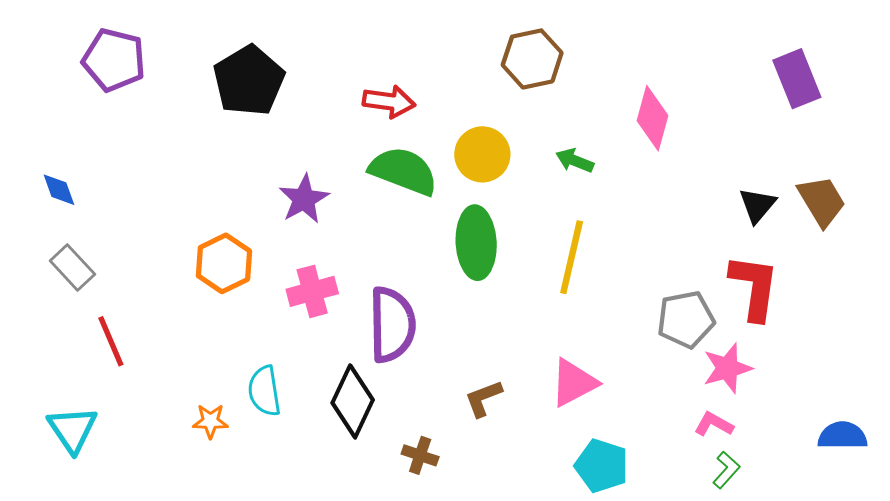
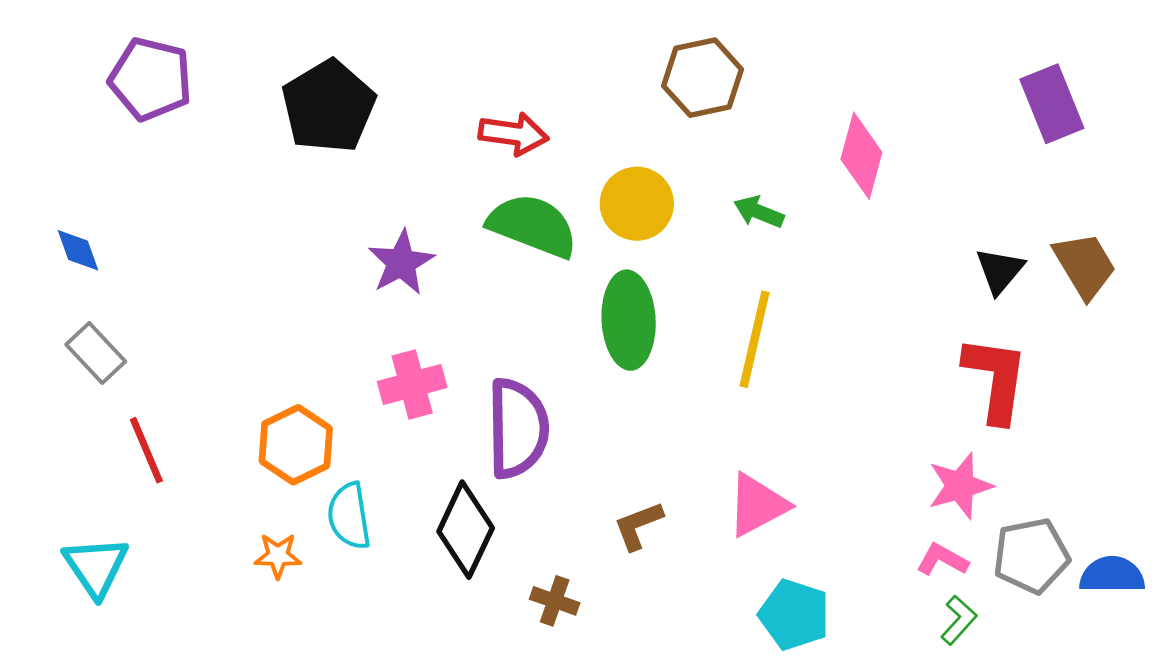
orange hexagon: (224, 263) -> (296, 445), moved
gray pentagon: (686, 319) -> (1031, 556), moved

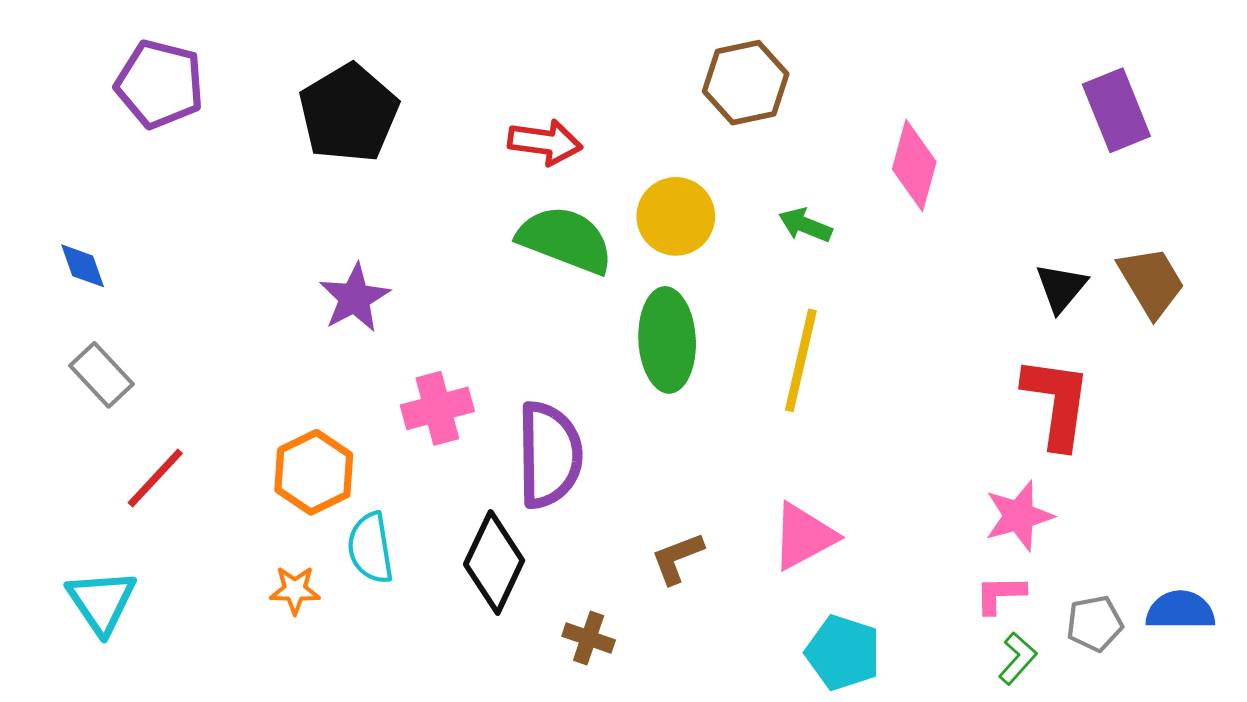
purple star: (401, 263) -> (354, 298), moved
red line: (146, 450) -> (155, 478), turned 66
gray pentagon: (1031, 556) -> (1095, 623), moved, size x0.7
pink L-shape: (942, 560) -> (1000, 594), turned -30

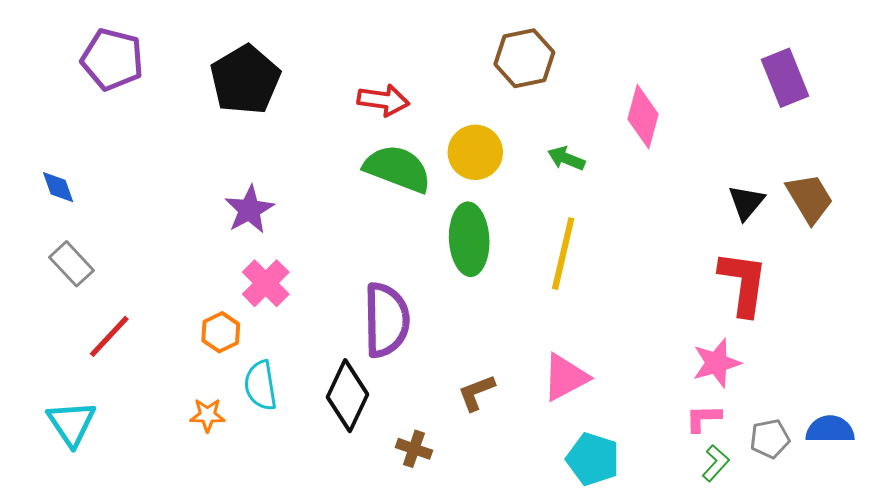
pink cross: (437, 408) -> (266, 283), moved, turned -30
orange hexagon: (314, 472) -> (221, 332), size x0.7

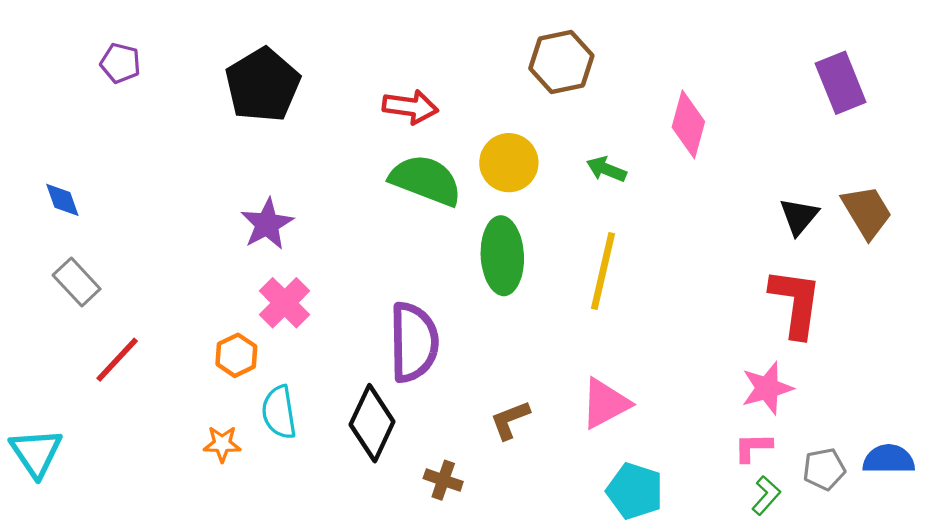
purple pentagon: (112, 59) -> (120, 63), size x0.6
cyan triangle: (71, 423) -> (36, 453), moved

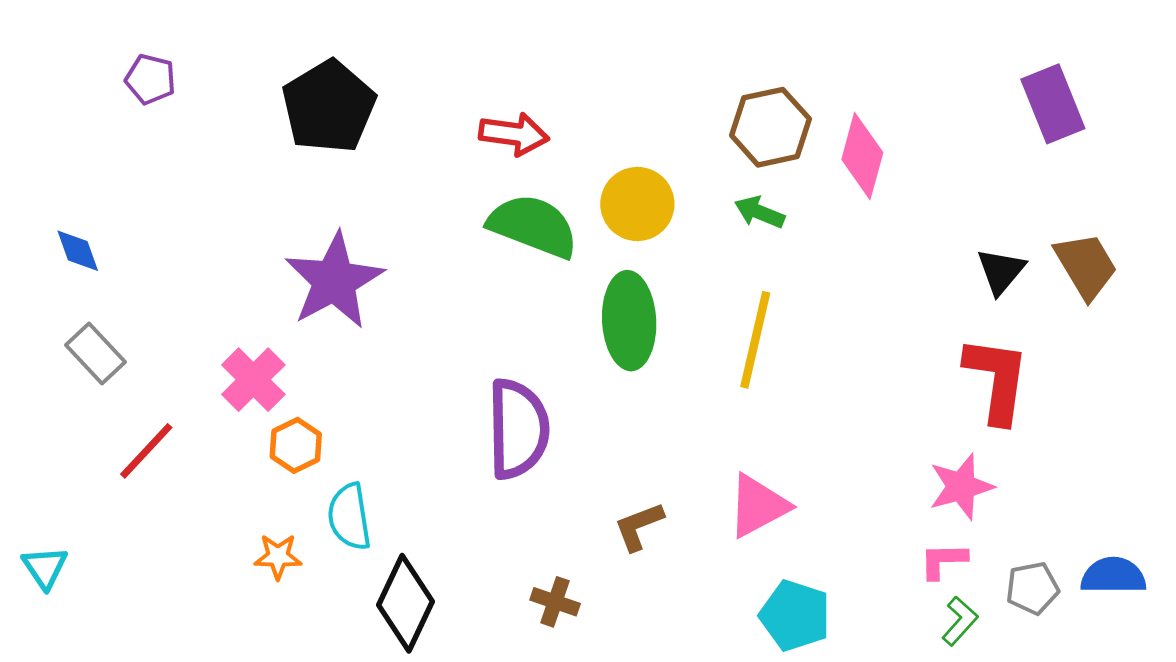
brown hexagon: (561, 62) -> (770, 127), moved
purple star: (267, 224) -> (334, 281), size x1.5
pink cross: (285, 303) -> (253, 380), moved
black diamond: (372, 423) -> (406, 603), moved
cyan triangle: (36, 453) -> (45, 567), size x0.7

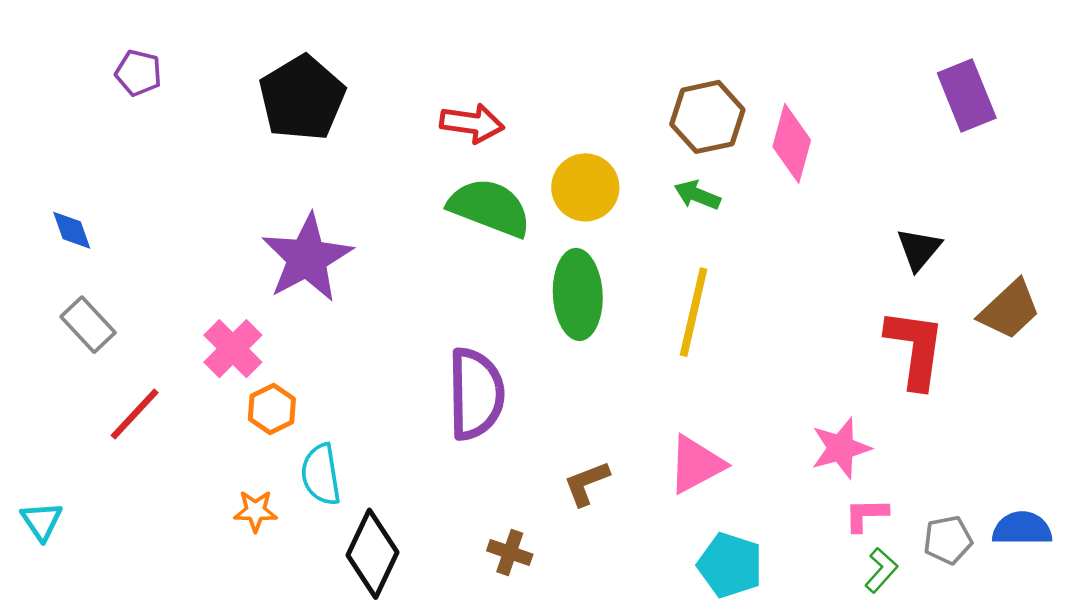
brown trapezoid: (1086, 266) -> (1010, 310), moved, turned 78
pink star: (961, 487) -> (841, 448), moved

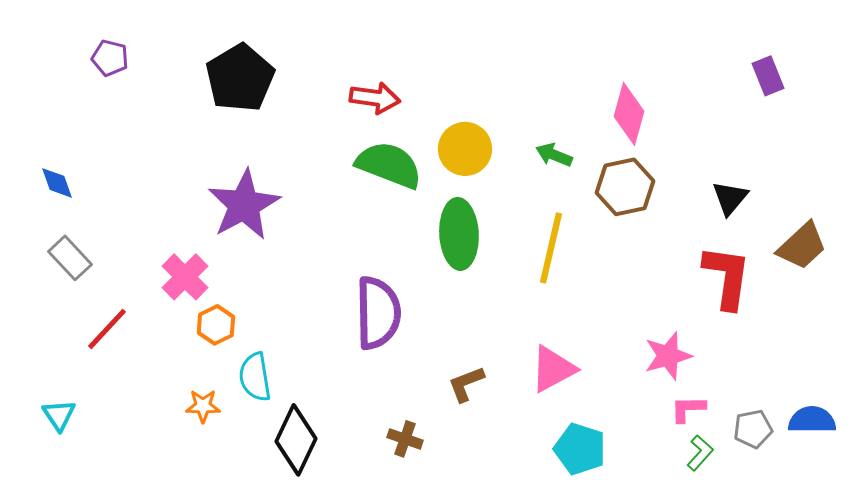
purple rectangle: (967, 96) -> (768, 76), size x0.7
brown hexagon: (707, 117) -> (625, 187), moved
cyan triangle: (42, 521) -> (59, 415), moved

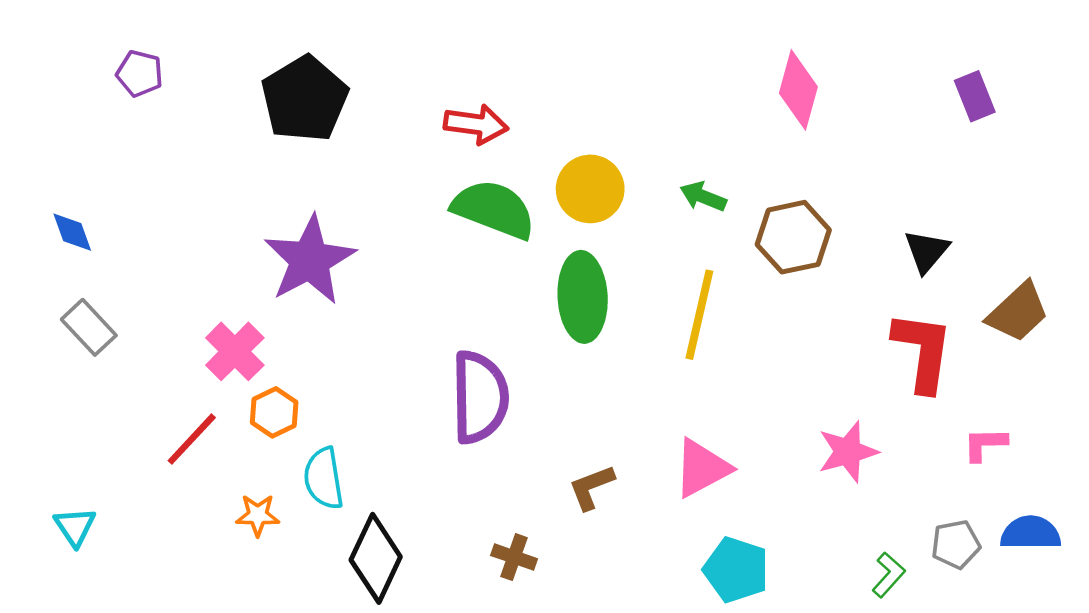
pink diamond: (629, 114) -> (798, 90), moved
red line: (107, 329) -> (192, 439), moved
pink L-shape: (688, 409) -> (985, 444), moved

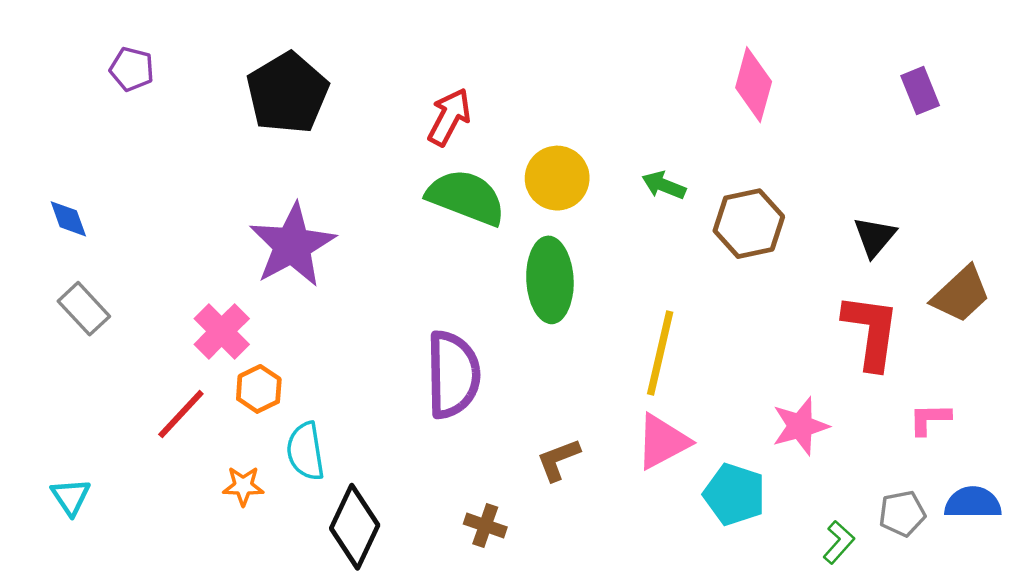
red arrow: (476, 124) -> (449, 117), turned -70
yellow line: (699, 315) -> (660, 353), moved
cyan pentagon: (736, 570) -> (734, 494), moved

